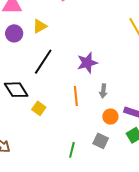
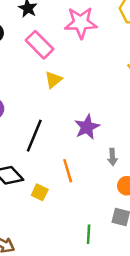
yellow triangle: (40, 26) -> (53, 80), moved
orange line: (76, 96) -> (68, 171), moved

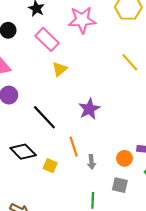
black line: (34, 136) -> (44, 117), turned -64
gray arrow: (112, 157) -> (91, 162), moved

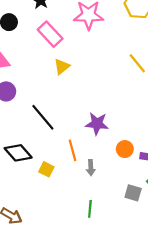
purple star: (89, 109) -> (97, 124), moved, turned 30
orange circle: (124, 158) -> (125, 149), moved
gray square: (120, 185) -> (133, 193), moved

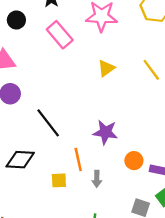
yellow triangle: (62, 67) -> (106, 68), moved
black diamond: (18, 153) -> (20, 160), turned -48
yellow square: (46, 169) -> (59, 180), moved, turned -32

